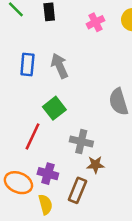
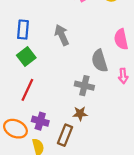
gray arrow: (60, 66) -> (62, 35), moved
green square: (54, 108) -> (26, 56), moved
gray cross: (81, 142) -> (84, 86), moved

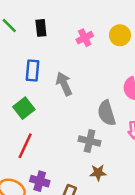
blue rectangle: (23, 30) -> (32, 70), moved
brown star: (80, 114) -> (98, 173), moved

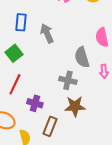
brown star: (98, 173) -> (75, 106), size x1.5
purple cross: (40, 181) -> (35, 103), moved

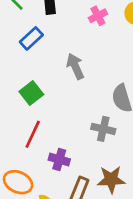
blue rectangle: (21, 22) -> (31, 38), moved, turned 42
brown star: (75, 106) -> (111, 179), moved

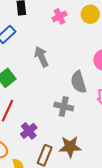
purple cross: (59, 160) -> (29, 131), turned 35

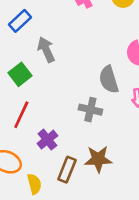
gray arrow: (41, 57) -> (46, 50), moved

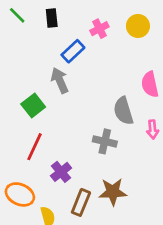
blue rectangle: (20, 21) -> (73, 51), moved

